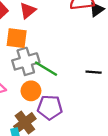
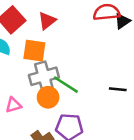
orange circle: (31, 91) -> (48, 97), moved

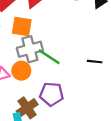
orange circle: (48, 97) -> (21, 71), moved

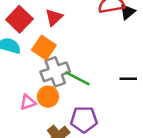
orange square: (22, 27) -> (44, 48), turned 30

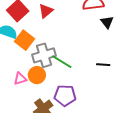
black triangle: (128, 12) -> (107, 22), moved, turned -32
orange square: (44, 48) -> (24, 40), moved

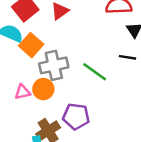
green line: (62, 62) -> (95, 72), moved
black line: (103, 65) -> (127, 57), moved

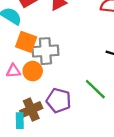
orange square: (31, 45) -> (26, 42), moved, turned -30
green line: (95, 72) -> (95, 89), moved

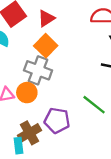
orange square: (26, 42) -> (46, 46), moved, turned 30
gray cross: (45, 51) -> (38, 70), turned 30

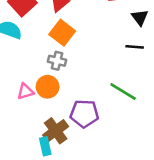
gray cross: (38, 70) -> (57, 61), size x0.6

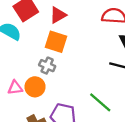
orange square: (62, 33) -> (56, 42), turned -30

